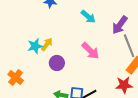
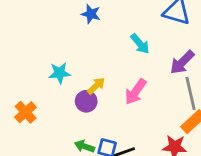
yellow arrow: (47, 44) -> (96, 86), moved
pink arrow: (90, 51) -> (136, 92), turned 72

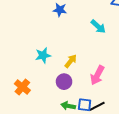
pink arrow: (136, 92) -> (97, 75), moved
purple circle: (86, 101) -> (64, 82), moved

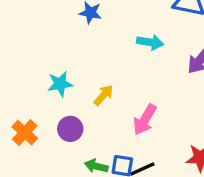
cyan arrow: (98, 27) -> (150, 42), turned -35
purple circle: (64, 82) -> (70, 129), moved

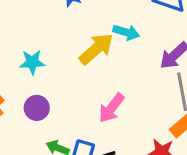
yellow arrow: (104, 95) -> (96, 49), moved, size x1.6

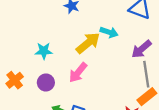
pink arrow: (111, 108) -> (78, 73), moved

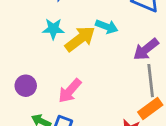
cyan star: (44, 51) -> (53, 29), moved
pink arrow: (78, 73) -> (70, 91), moved

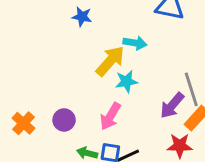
cyan star: (53, 29) -> (126, 81), moved
purple arrow: (146, 49) -> (172, 105), moved

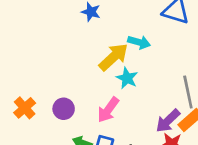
cyan star: (126, 81) -> (127, 78), turned 30
purple arrow: (172, 105) -> (168, 121), moved

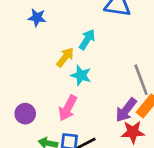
cyan arrow: (139, 42) -> (87, 39), turned -65
yellow arrow: (114, 57) -> (65, 57), size x0.7

